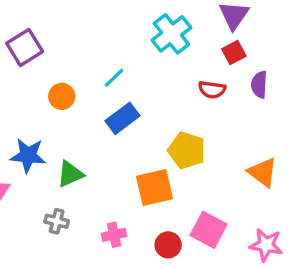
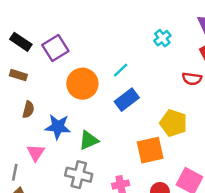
cyan cross: (171, 34) -> (162, 38), size x0.6
orange circle: (62, 96) -> (82, 84), size x1.6
gray cross: (57, 221) -> (79, 175), size x1.5

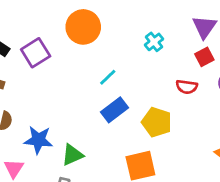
orange circle: (82, 84) -> (83, 27), moved
yellow pentagon: (173, 123) -> (157, 122), moved

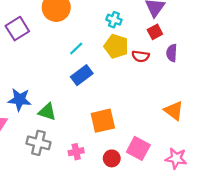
cyan cross: (154, 42) -> (114, 20), turned -32
yellow pentagon: (157, 122) -> (116, 46), moved
green triangle: (72, 155) -> (47, 112), turned 42

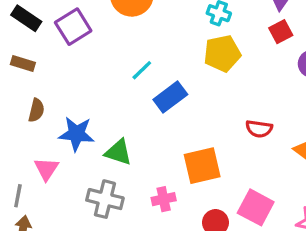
yellow pentagon: (116, 46) -> (222, 53), turned -30
cyan line: (76, 49) -> (142, 70), moved
red semicircle: (141, 56) -> (259, 129), moved
pink cross: (76, 152) -> (164, 199), moved

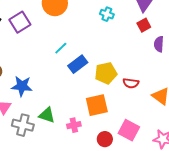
yellow pentagon: (222, 53) -> (106, 73), moved
green triangle: (118, 152) -> (47, 115), moved
gray cross: (105, 199) -> (23, 125), moved

